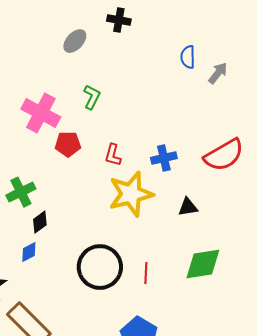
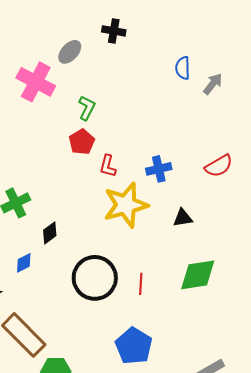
pink cross: (41, 113) -> (36, 82), moved
red pentagon: (68, 144) -> (82, 142), moved, turned -30
red semicircle: (224, 155) -> (219, 166), size x0.7
black diamond: (40, 222) -> (50, 233), moved

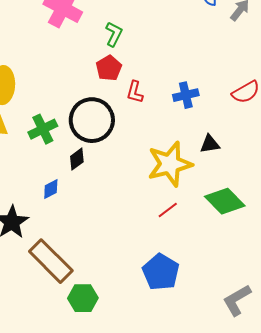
yellow star: (126, 205) -> (170, 164), moved
green diamond: (198, 275) -> (225, 201), turned 54
black circle: (95, 278) -> (92, 120), moved
red line: (141, 284) -> (168, 210), turned 50

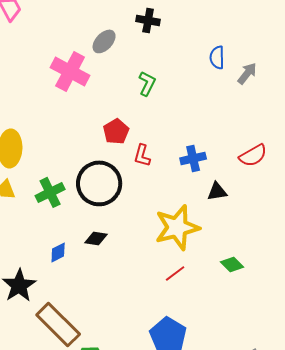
green L-shape: (114, 34) -> (147, 83), moved
black triangle: (210, 144) -> (217, 191), moved
black diamond: (77, 159) -> (96, 238), moved, turned 45
green diamond: (225, 201) -> (232, 264), size x0.6

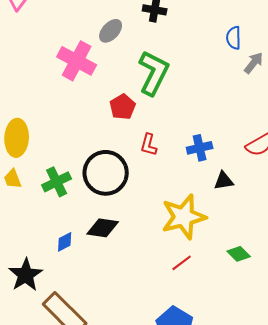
blue semicircle: (217, 57) -> (234, 38), moved
green L-shape: (147, 83) -> (154, 73), size x1.8
red pentagon: (116, 131) -> (123, 107), moved
black diamond: (96, 238) -> (103, 228), size x1.4

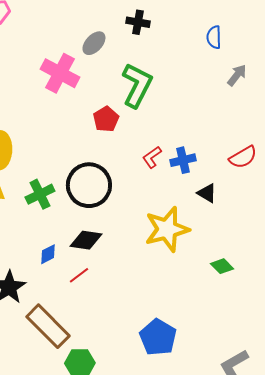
blue semicircle: (234, 38) -> (214, 37), moved
red L-shape: (149, 145) -> (152, 157), moved, turned 40
black triangle: (224, 181) -> (207, 193), turned 40
red line: (182, 263) -> (79, 275), moved

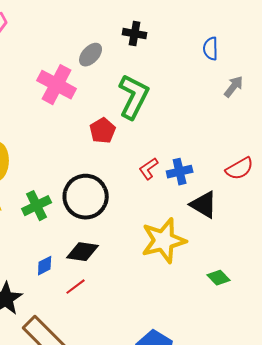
black triangle: (207, 193) -> (204, 205), size x1.4

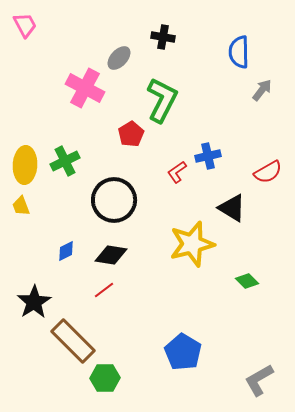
blue semicircle: (211, 49) -> (239, 52), size x1.4
blue cross: (180, 172) -> (208, 156), moved
green cross: (37, 206) -> (65, 161), moved
blue diamond: (45, 266) -> (66, 251), moved

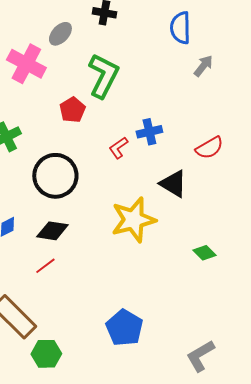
green diamond: (247, 281) -> (204, 253), moved

